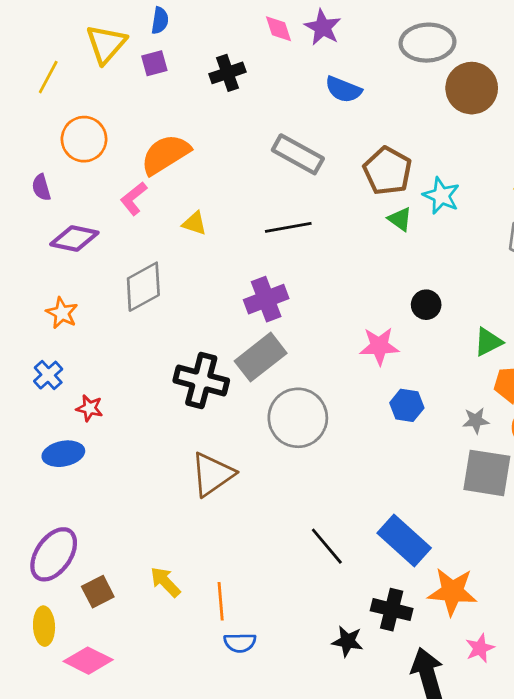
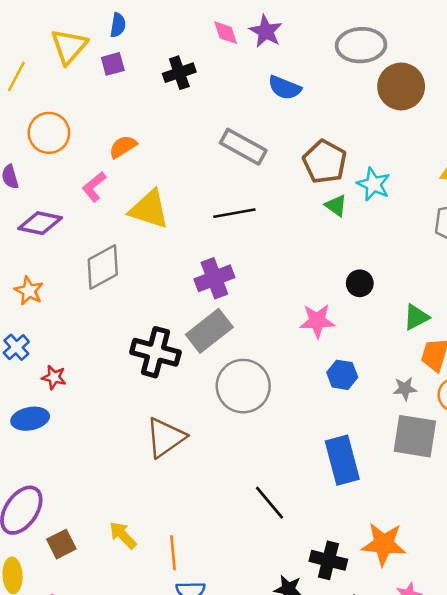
orange semicircle: (165, 154) -> (123, 147), size x0.6
yellow triangle: (194, 223) -> (149, 209), size x1.8
blue rectangle: (404, 541) -> (342, 460), moved, turned 33

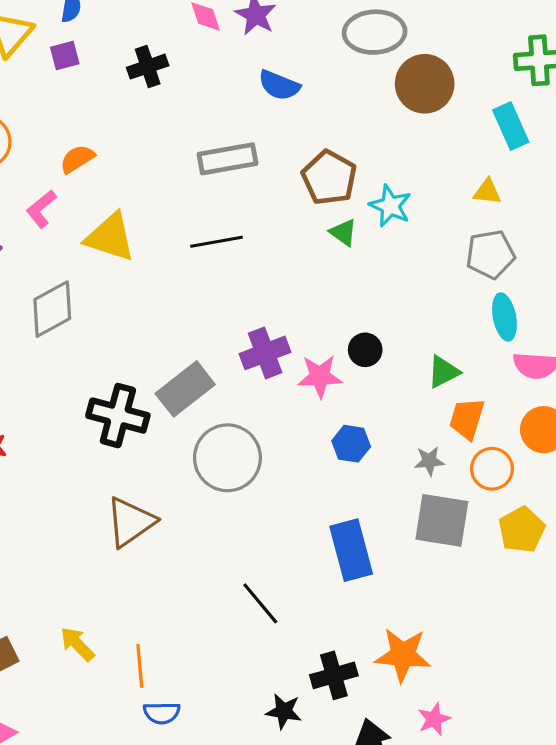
gray rectangle: (243, 147) -> (227, 159), turned -39
purple cross: (214, 278) -> (265, 353), moved
black circle: (360, 283) -> (365, 350), moved
black cross: (328, 560) -> (334, 675), turned -30

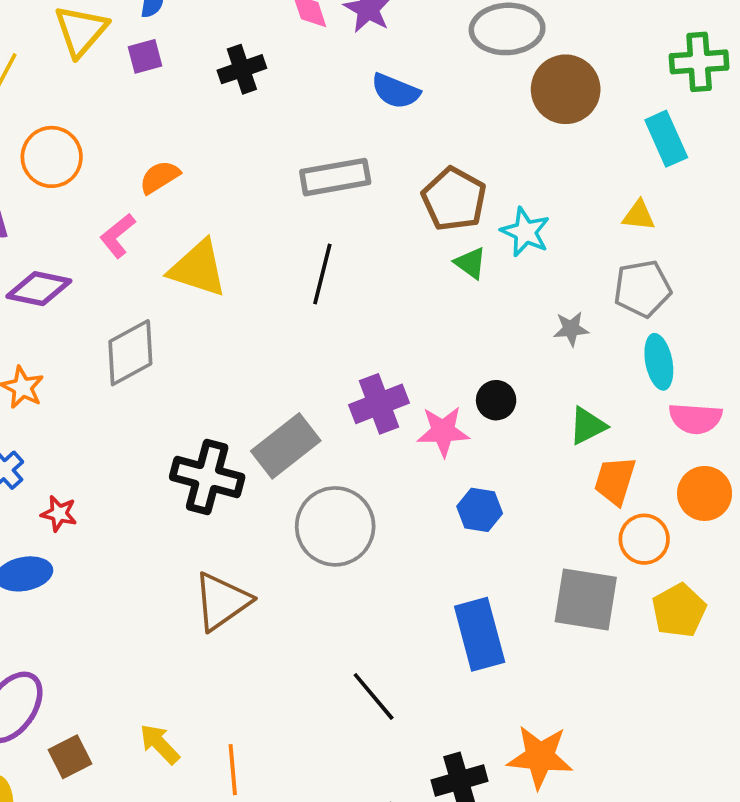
black line: (217, 242) -> (322, 274), turned -66
gray star: (429, 461) -> (571, 329), moved

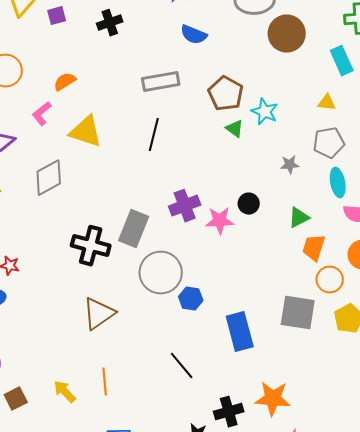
gray rectangle: (286, 446) -> (134, 229), turned -30
blue hexagon: (480, 510) -> (191, 299), moved
orange line: (233, 770) -> (105, 382), moved

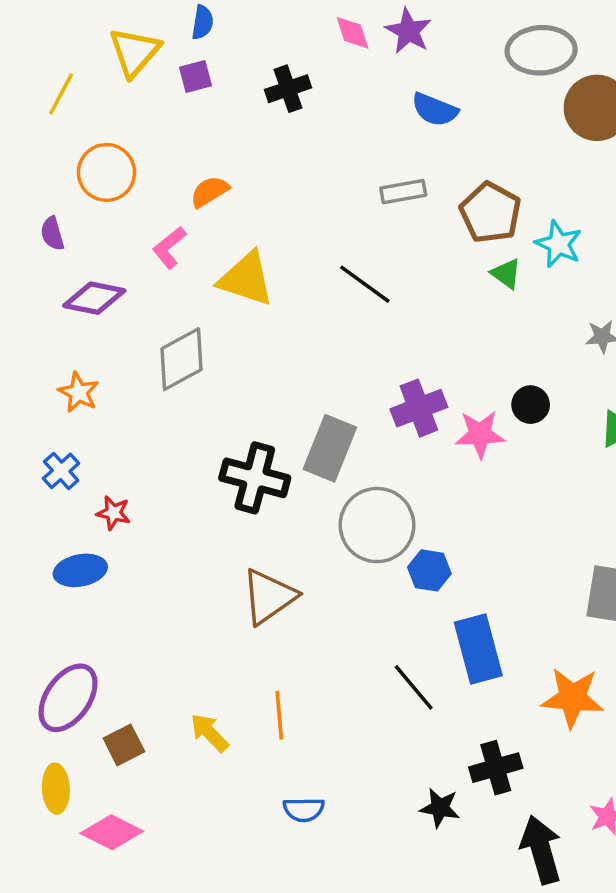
gray rectangle: (161, 82) -> (403, 192), moved, size x0.7
black line: (154, 135) -> (365, 284), turned -68
blue rectangle: (240, 332) -> (478, 649), moved
orange star: (273, 399) -> (572, 698), moved

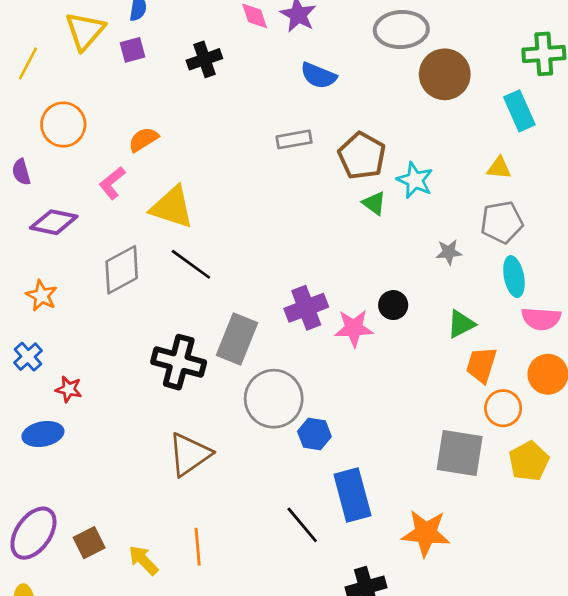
black line: (365, 284) -> (191, 264), moved
brown square: (124, 745) -> (89, 543), moved

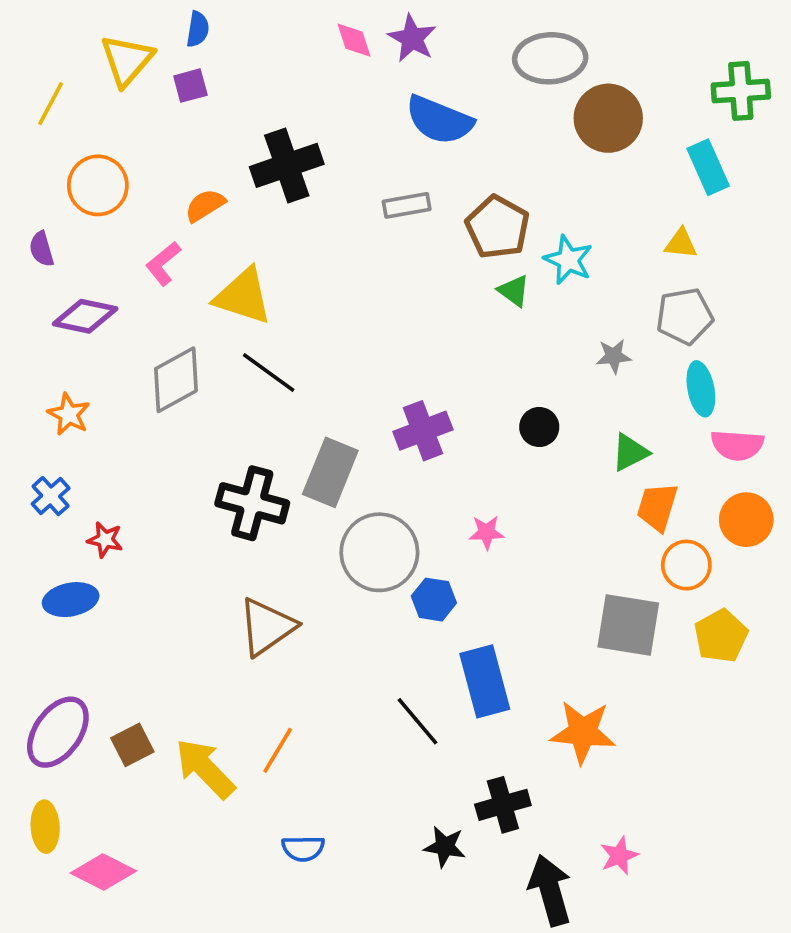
black cross: (204, 59) -> (287, 165), moved, size x1.5
blue semicircle: (318, 76) -> (439, 120), size x1.4
pink star: (354, 328) -> (487, 532), moved, size x0.7
orange line: (198, 547) -> (278, 750), turned 36
yellow arrow: (143, 560) -> (205, 768), size x1.5

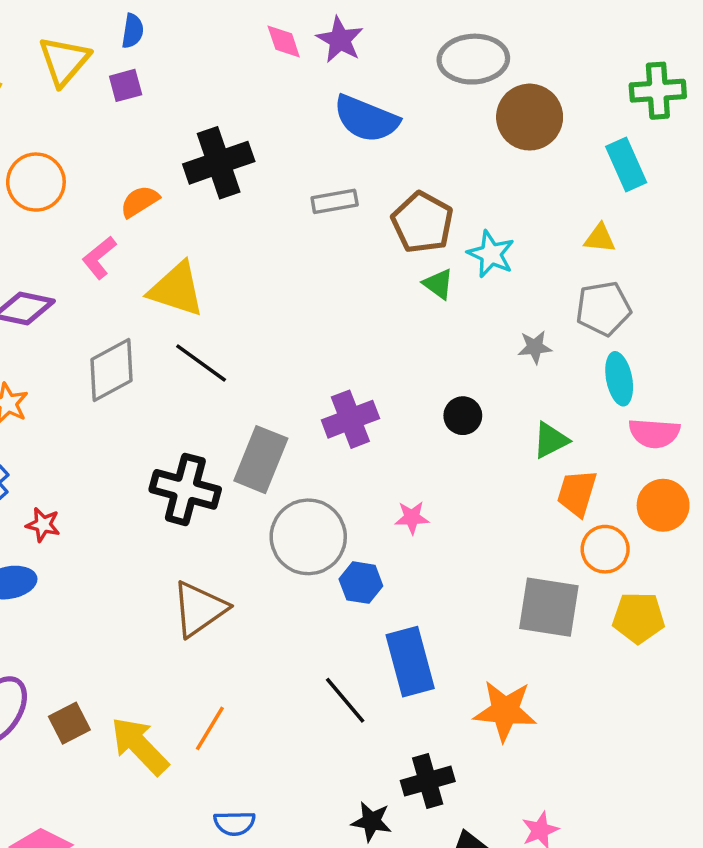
yellow pentagon: (721, 636) -> (638, 618), turned 30

